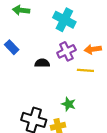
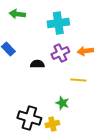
cyan cross: (64, 20) -> (58, 23), turned -35
yellow line: (85, 70) -> (78, 80), moved

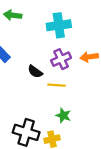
black semicircle: (37, 64) -> (35, 72), turned -144
yellow line: (78, 80) -> (57, 85), moved

